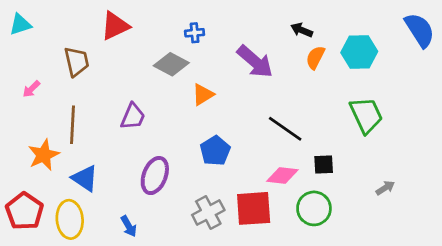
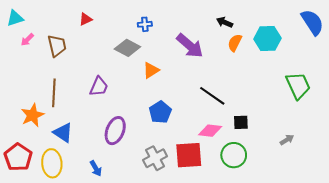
red triangle: (115, 26) -> (86, 19), size x0.6
pink arrow: (31, 89) -> (27, 40), moved
green trapezoid: (366, 115) -> (298, 86), moved

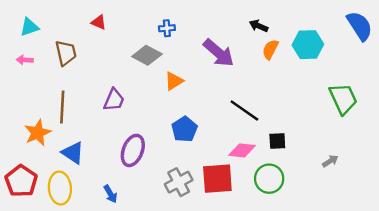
cyan triangle: (15, 18) -> (29, 27), moved
red triangle: (86, 19) -> (99, 22), turned 48
pink arrow: (27, 40) -> (25, 60), moved, turned 48

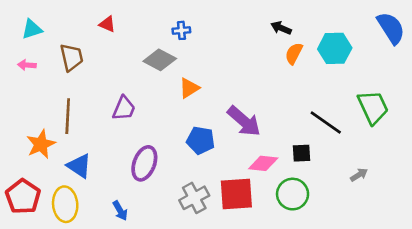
purple arrow: (219, 53) -> (244, 121), moved
black line: (244, 110) -> (326, 122), moved
blue pentagon: (185, 129) -> (201, 140), turned -30

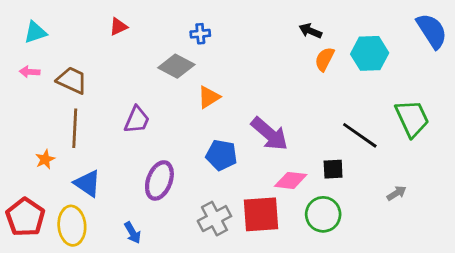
red triangle: (107, 24) -> (118, 27), turned -48
brown trapezoid: (72, 57) -> (72, 80), moved, turned -52
orange star: (41, 144) -> (45, 159), size x0.6

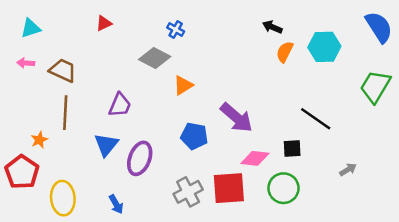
blue cross: (200, 34) -> (176, 29), turned 35
green trapezoid: (412, 118) -> (375, 87), moved, turned -124
blue triangle: (87, 183) -> (106, 145), moved, turned 35
red pentagon: (25, 217) -> (22, 172), moved

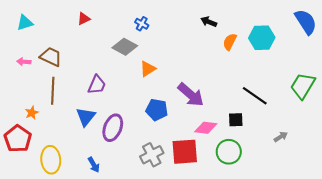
black arrow: (272, 27) -> (209, 22), moved
pink arrow: (26, 63) -> (24, 62), moved
green trapezoid: (375, 87) -> (303, 86), moved

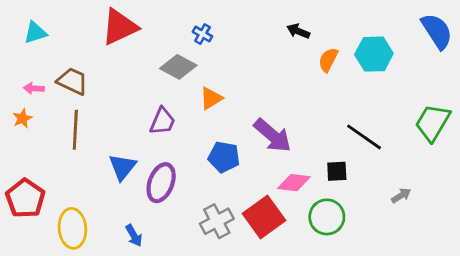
red triangle: (84, 19) -> (120, 27), size x2.0
purple trapezoid: (97, 85) -> (162, 121), moved
orange star: (32, 113) -> (22, 118), moved
red square: (185, 152) -> (264, 217), turned -32

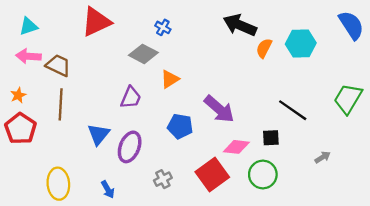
black arrow: (298, 31) -> (240, 25), size x1.8
pink arrow: (34, 88) -> (28, 56), moved, size x1.5
red pentagon: (25, 198) -> (20, 129), moved
gray cross: (217, 221) -> (163, 179), moved, size x0.7

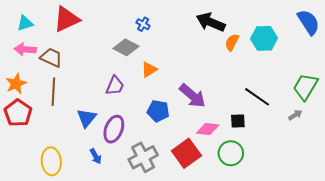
red triangle: (96, 22) -> (66, 19), moved
orange star: (18, 95) -> (16, 84), size x1.5
gray arrow: (323, 157) -> (295, 115), moved
gray cross: (163, 179) -> (143, 157), size x1.8
blue arrow: (108, 189) -> (96, 156), moved

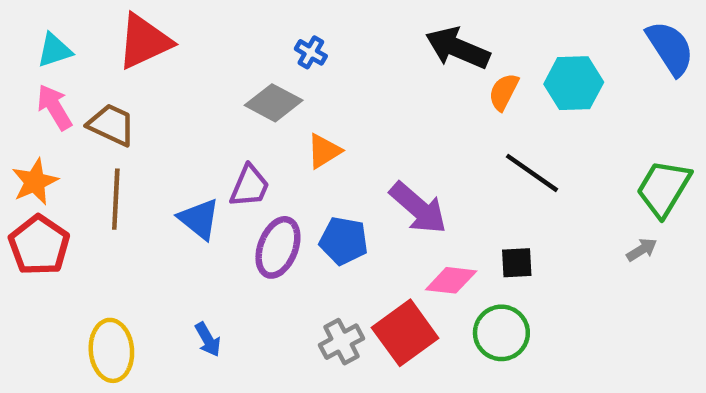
pink arrow: (25, 49) -> (54, 107), turned 55
black line: (257, 97) -> (532, 173), moved
blue triangle: (87, 118) -> (199, 219), moved, turned -30
purple ellipse: (114, 129) -> (278, 247), moved
gray cross: (143, 157) -> (341, 342), moved, size x0.7

